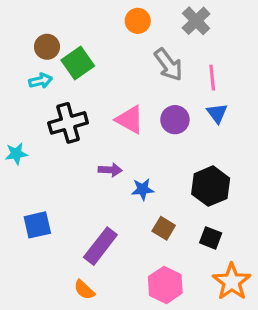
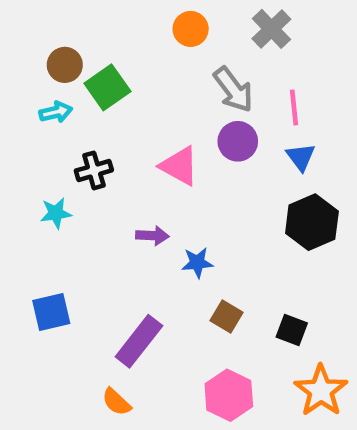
purple circle: (175, 120) -> (238, 141), moved
black cross: (68, 123) -> (94, 170), size x0.7
cyan star: (16, 154) -> (56, 213), moved
black hexagon: (211, 186) -> (312, 222), moved

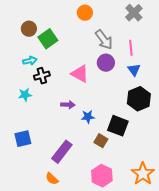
gray cross: (271, 29) -> (134, 13), moved
cyan arrow: (56, 112) -> (30, 61), moved
black square: (292, 330) -> (118, 126), moved, size x1.5

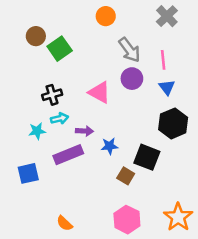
cyan arrow: (30, 61) -> (60, 118), moved
cyan star: (25, 95) -> (37, 131), moved
purple rectangle: (62, 152) -> (68, 155), moved, turned 30

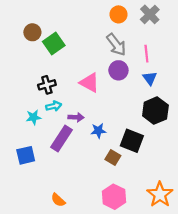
orange circle: (106, 16) -> (118, 14), moved
purple rectangle: (68, 155) -> (61, 139), turned -35

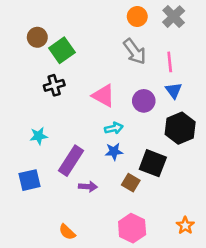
purple circle: (118, 70) -> (144, 101), moved
black cross: (47, 85) -> (54, 85), moved
cyan arrow: (54, 106) -> (114, 128), moved
purple arrow: (76, 117) -> (88, 187), moved
orange star: (160, 194) -> (185, 225), size x0.6

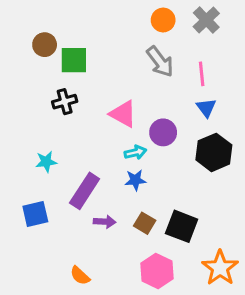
green square: (62, 50) -> (74, 60), turned 35
purple circle: (144, 101) -> (163, 132), moved
black square: (153, 163) -> (182, 226), moved
brown square: (131, 183) -> (145, 223), moved
orange star: (185, 225) -> (220, 268), size x1.6

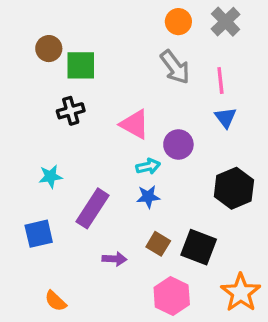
black hexagon: (214, 152) -> (234, 188), moved
purple arrow: (105, 222) -> (114, 259), moved
orange semicircle: (80, 276) -> (56, 301), moved

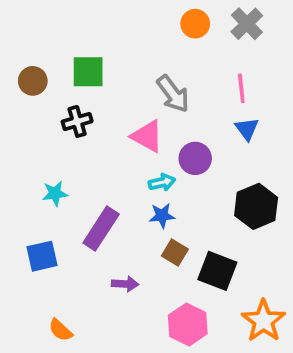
brown circle: (49, 49) -> (33, 81), moved
gray arrow: (175, 67) -> (173, 94), moved
brown square: (158, 244) -> (175, 253), moved

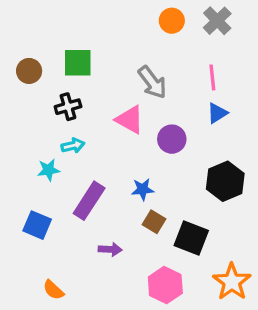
blue triangle: (247, 129) -> (217, 113), turned 35
cyan arrow: (162, 182) -> (73, 146), moved
blue square: (42, 256) -> (37, 225), turned 36

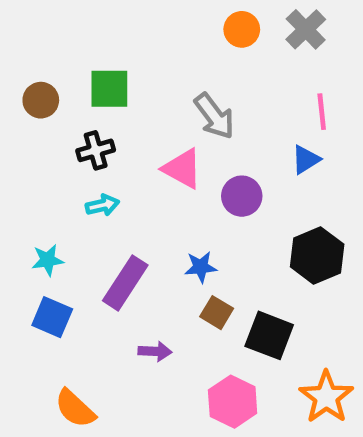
pink line: (212, 77) -> (322, 112), moved
cyan star: (49, 170) -> (48, 260), moved
orange semicircle: (53, 290) -> (75, 408), size x1.4

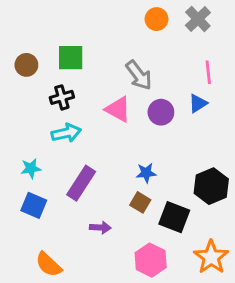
purple circle: (242, 196) -> (161, 112), moved
cyan arrow: (102, 205) -> (66, 133), size x1.4
black hexagon: (317, 255) -> (211, 186), moved
blue star: (201, 267) -> (146, 173), moved

